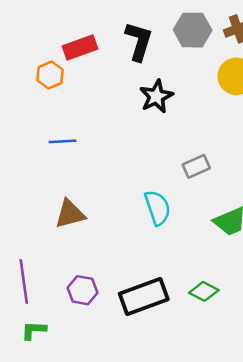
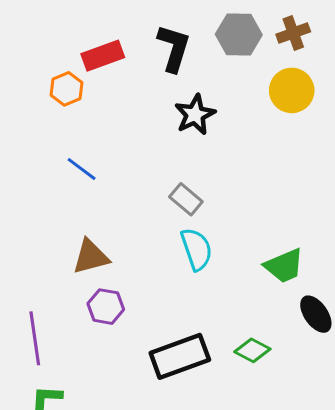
blue line: (62, 141) -> (82, 169), turned 40
gray rectangle: (196, 166) -> (186, 199), moved, turned 64
purple hexagon: (82, 290) -> (106, 307), moved

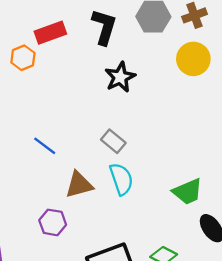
blue line: (82, 169) -> (45, 146), moved
brown triangle: (91, 257) -> (79, 185), moved

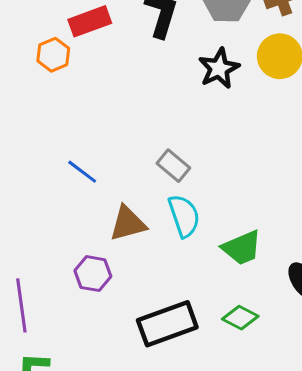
black star: (120, 77) -> (219, 68), moved
green trapezoid: (188, 192) -> (242, 248), moved

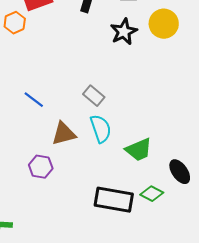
green diamond: (240, 318) -> (152, 194), moved
black rectangle: (167, 324) -> (114, 200), moved, turned 30

